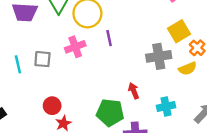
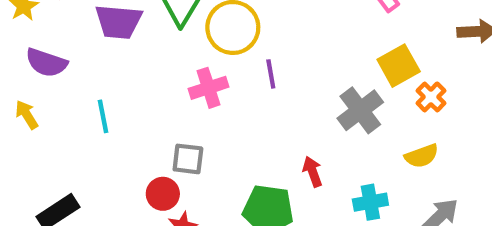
gray cross: (159, 56) -> (360, 110), turned -30
gray square: (42, 59) -> (188, 159), moved
yellow semicircle: (188, 69) -> (422, 156), moved

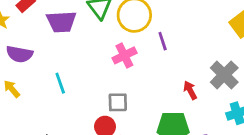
gray cross: (360, 110) -> (224, 75), moved
red arrow: (313, 172) -> (190, 90), moved

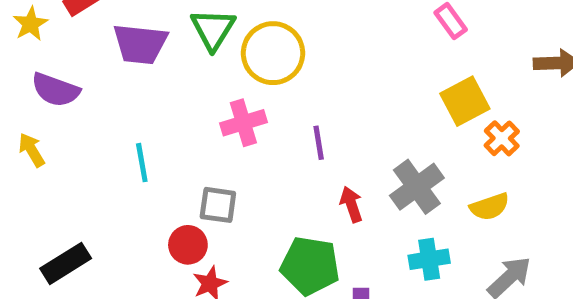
purple line: (163, 41) -> (319, 143), moved
cyan line: (60, 83) -> (142, 163), moved

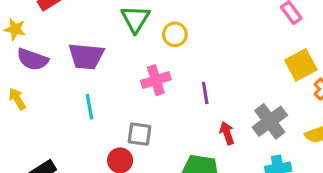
yellow star: (30, 24) -> (15, 29), moved, turned -30
purple trapezoid: (140, 44) -> (86, 56), moved
yellow circle: (273, 53) -> (175, 34), size x0.6

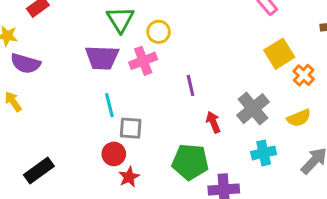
purple trapezoid: (86, 56) -> (102, 58), moved
pink cross: (156, 80) -> (143, 61), moved
cyan line: (89, 107) -> (109, 105), moved

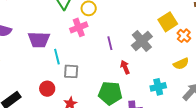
purple trapezoid: (102, 58) -> (39, 40), moved
gray cross: (253, 109) -> (142, 41), moved
red circle: (114, 154) -> (47, 89), moved

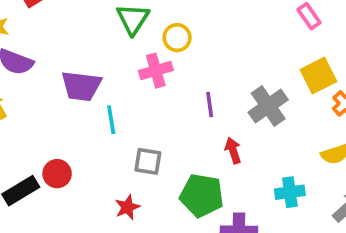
gray square: (71, 71) -> (148, 161), moved
red circle: (47, 89) -> (57, 174), moved

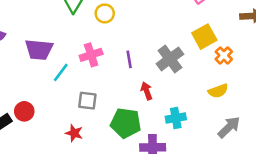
pink cross: (156, 71) -> (91, 55), moved
cyan line: (111, 120) -> (61, 72), turned 48
cyan cross: (290, 192) -> (176, 118), moved
red star: (127, 207) -> (74, 133), turned -30

